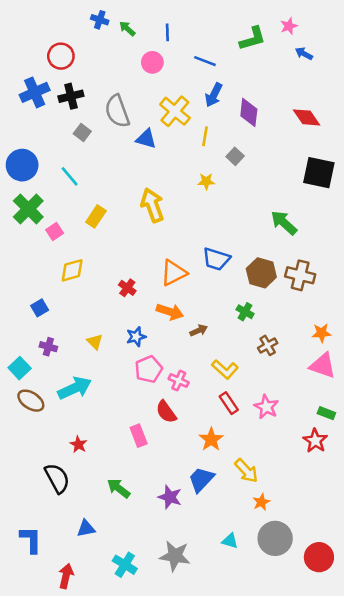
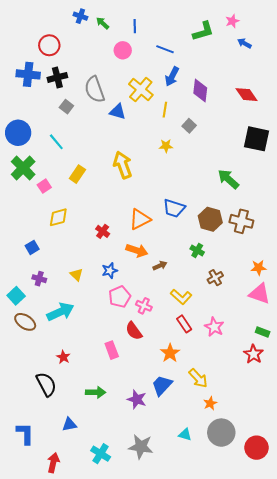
blue cross: (35, 92) -> (28, 74), turned 30
green arrow: (119, 488) -> (96, 392), turned 144

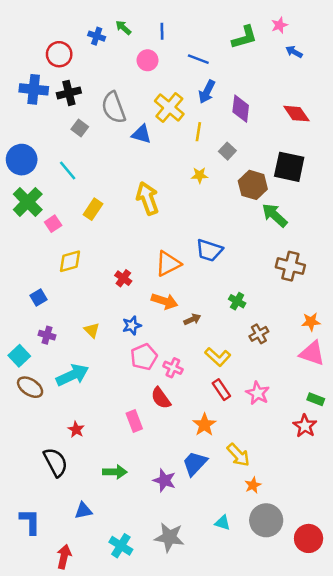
blue cross: (80, 16) -> (97, 36), moved
black square: (257, 139) -> (289, 167), moved
brown hexagon: (210, 219) -> (253, 185), moved

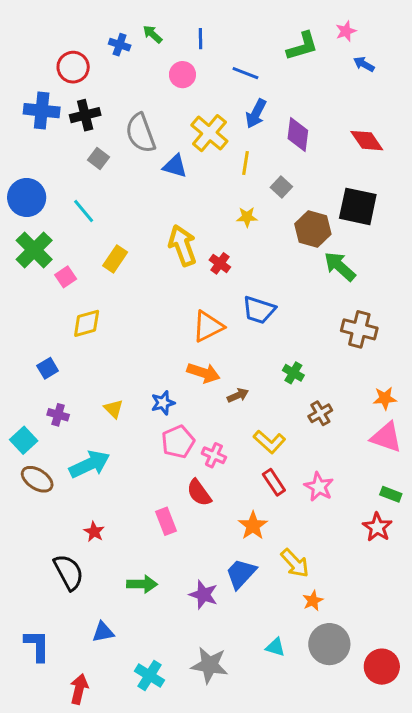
red cross: (123, 278) -> (220, 263), moved

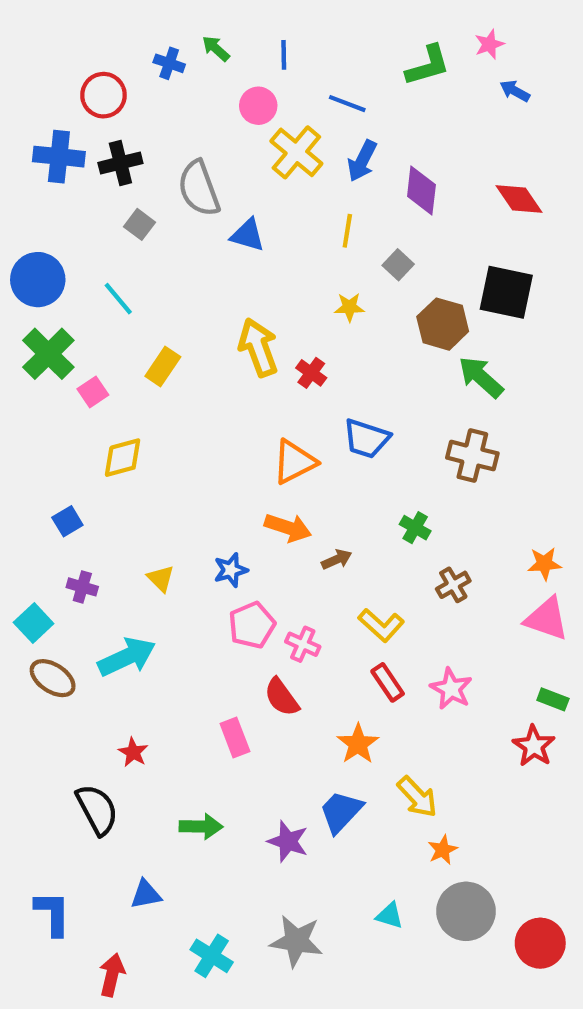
yellow cross: (209, 133) -> (296, 152), moved
brown cross: (359, 329) -> (472, 456), moved

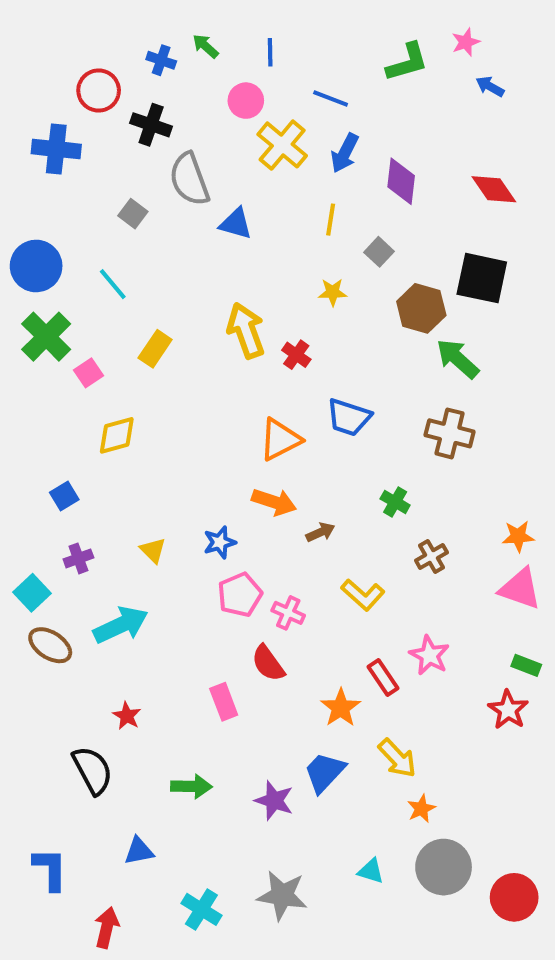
black cross: (120, 163) -> (151, 125), moved, turned 33
purple cross: (82, 587) -> (78, 558), turned -36
red rectangle: (388, 682) -> (383, 677), moved

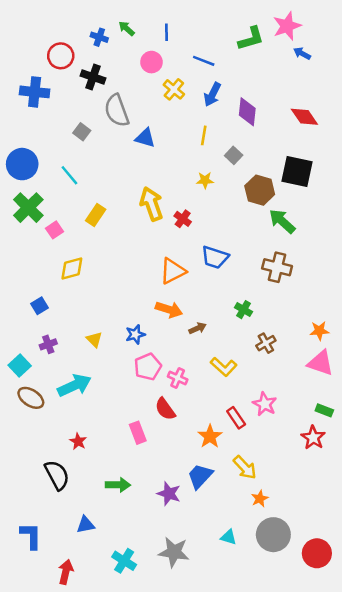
pink star: (466, 42) -> (287, 26), size x1.6
yellow cross: (282, 145) -> (174, 89), size x0.7

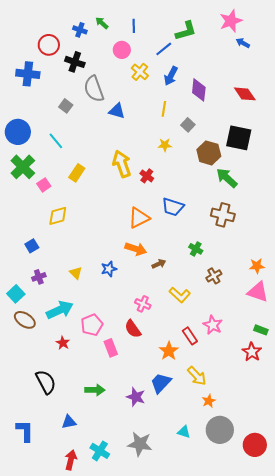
green L-shape: (251, 38) -> (186, 31), moved
blue line: (204, 61) -> (164, 49), turned -60
pink pentagon: (148, 367) -> (92, 325), moved
red star: (78, 441) -> (63, 343), moved
red arrow: (66, 572) -> (71, 460), moved

